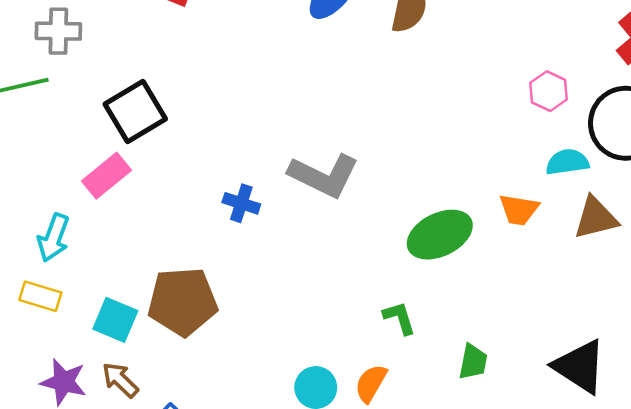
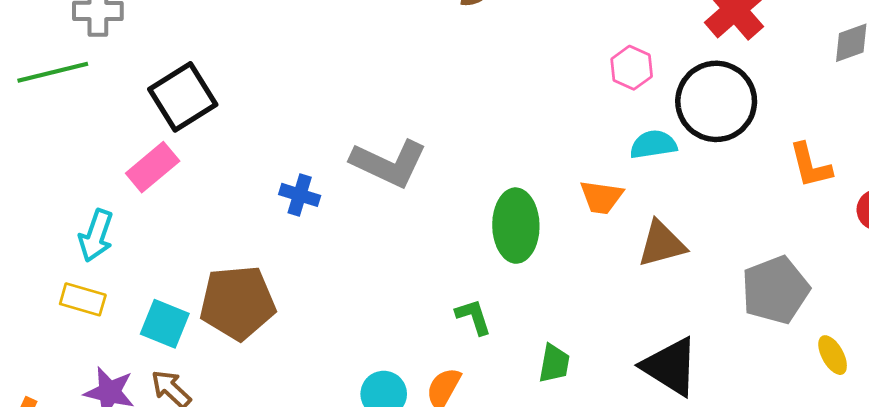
brown triangle: (596, 218) -> (662, 244), moved
green ellipse: (440, 235) -> (516, 226), turned -64

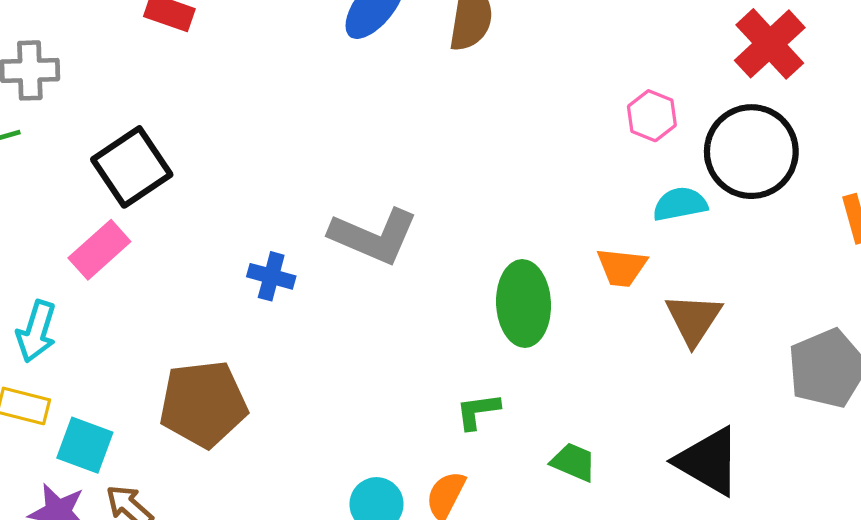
brown triangle: (662, 244) -> (693, 319), turned -40
green L-shape: (473, 317) -> (478, 411), turned -78
cyan square: (165, 324) -> (85, 445), moved
green trapezoid: (554, 363) -> (573, 462), turned -75

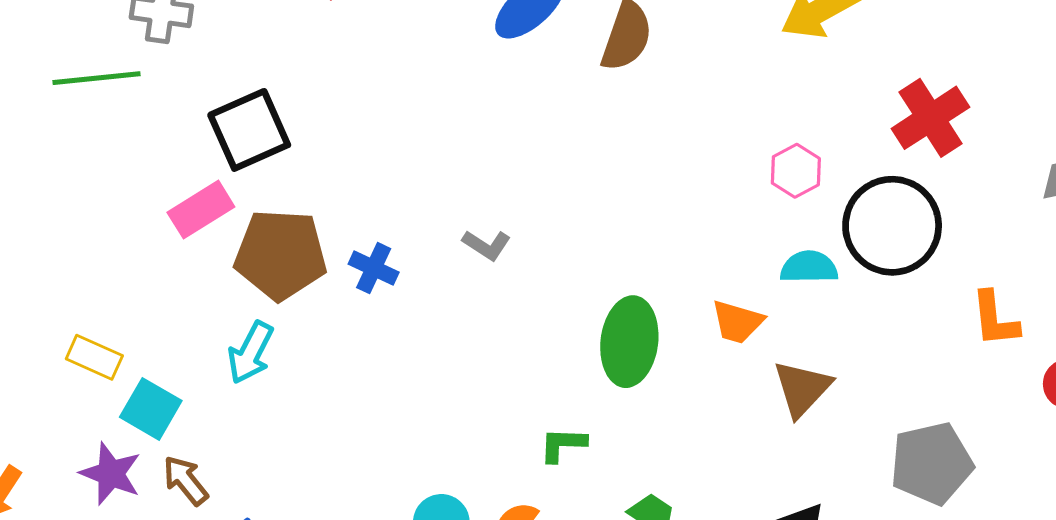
gray L-shape: (374, 236) -> (487, 245), size x0.5
cyan arrow: (36, 331) -> (251, 353), moved
brown pentagon: (203, 404) -> (281, 255), moved

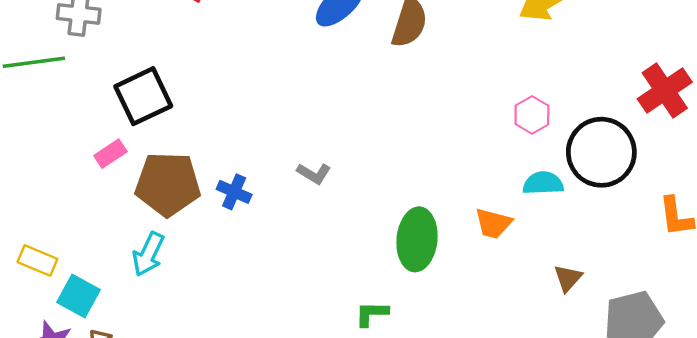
red cross: (930, 118) -> (665, 90), moved
pink rectangle: (201, 210) -> (110, 154), size x0.7
brown triangle: (802, 388) -> (568, 278), moved, size x0.7

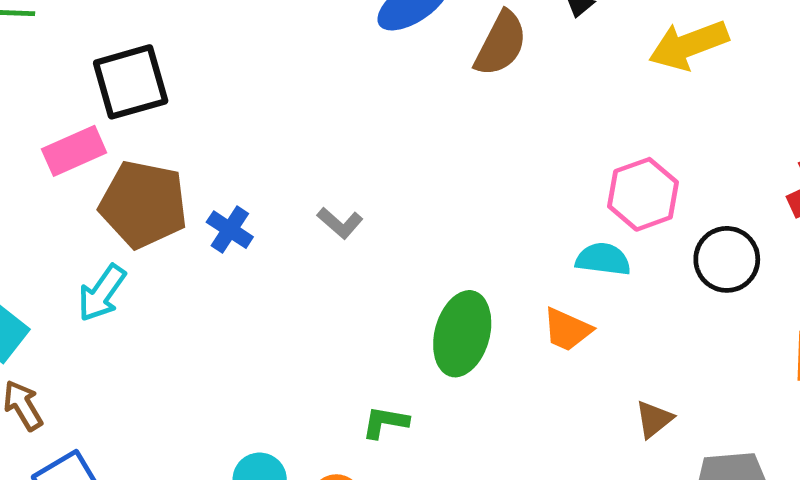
pink hexagon: (532, 115) -> (643, 194), size x1.4
black circle: (601, 152) -> (727, 259), size x0.7
pink rectangle: (110, 154) -> (74, 151), size x1.4
cyan semicircle: (543, 183) -> (603, 259), moved

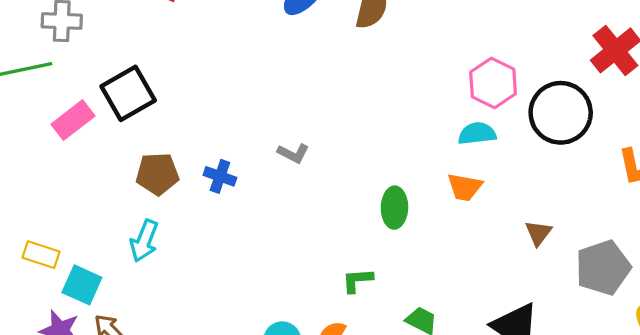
pink rectangle: (74, 151) -> (73, 120), moved
brown pentagon: (143, 204) -> (157, 174), size x0.7
black circle: (727, 259) -> (561, 113), size x1.4
green ellipse: (462, 334) -> (394, 208), size x0.7

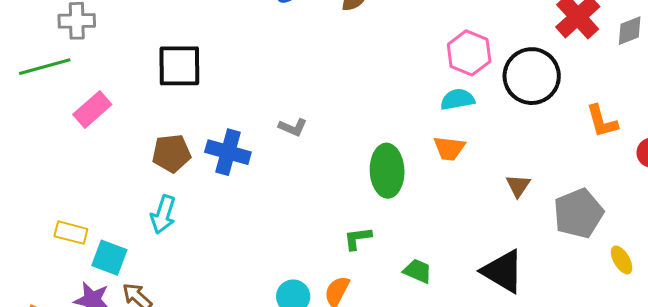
black square: (128, 93) -> (179, 66), moved, turned 33
blue cross: (220, 176) -> (228, 152), size x1.5
green ellipse: (394, 208) -> (387, 171), size x1.4

